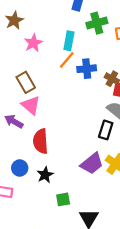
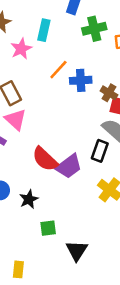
cyan rectangle: (69, 41) -> (44, 30), moved
red semicircle: (41, 141) -> (45, 159), moved, turned -45
purple trapezoid: (92, 164) -> (69, 166), moved

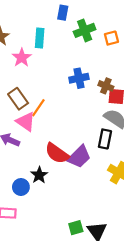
orange line: (58, 70) -> (38, 108), moved
black star: (29, 199) -> (39, 175), moved
green square: (48, 228) -> (76, 228), moved

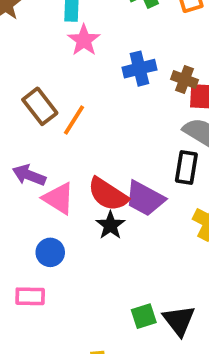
pink star: (22, 58) -> (84, 40), moved
pink triangle: (26, 122) -> (59, 198), moved
purple trapezoid: (79, 157) -> (145, 199), turned 75
black star: (39, 175) -> (110, 225), moved

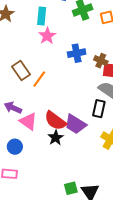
blue circle: (50, 252) -> (15, 147), moved

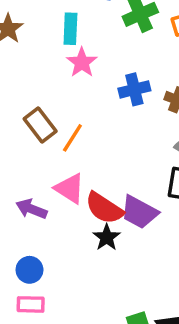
purple arrow: (13, 108) -> (31, 209), moved
pink triangle: (28, 121) -> (70, 188), moved
blue circle: (15, 147) -> (29, 270), moved

